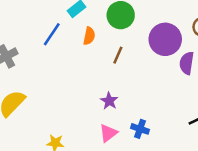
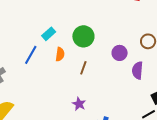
purple circle: (165, 39) -> (120, 53), size x0.6

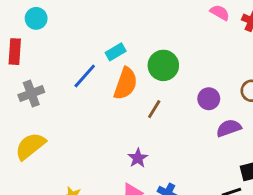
orange semicircle: (60, 54) -> (126, 84), size x1.6
purple semicircle: (137, 70) -> (229, 128), turned 54

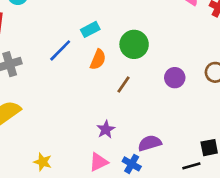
orange semicircle: (126, 84) -> (98, 59), size x0.7
purple semicircle: (229, 128) -> (150, 143), moved

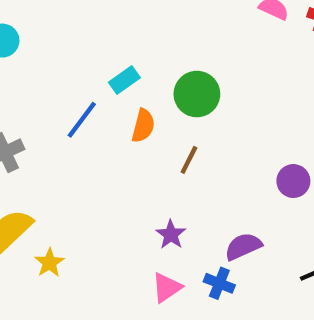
purple circle: (175, 78) -> (293, 181), moved
yellow star: (43, 162) -> (49, 263), moved, turned 30

